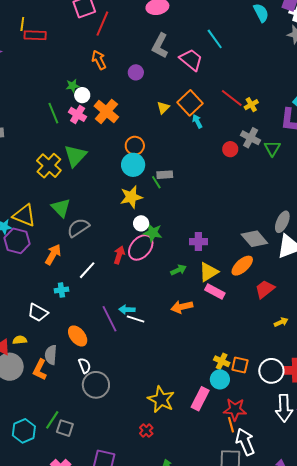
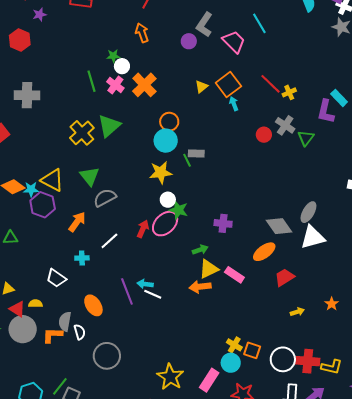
purple circle: (136, 72) -> (189, 41), moved
yellow triangle: (209, 272) -> (209, 269), moved
white semicircle: (85, 366) -> (80, 332), moved
orange L-shape: (40, 370) -> (52, 335), turned 60

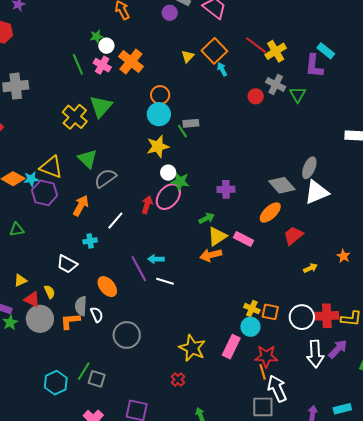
yellow cross: (289, 92) -> (276, 51), size x1.5
white line: (153, 294) -> (165, 281), moved
yellow semicircle: (35, 304) -> (49, 292), turned 72

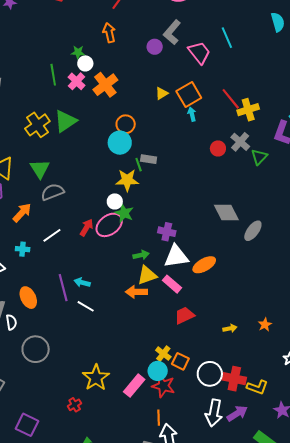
yellow star: (158, 146) -> (127, 180), moved
gray diamond: (282, 185) -> (226, 213), moved
white triangle: (317, 192) -> (176, 256), moved
red trapezoid: (293, 235) -> (184, 315), moved
red star: (266, 356) -> (163, 386), moved

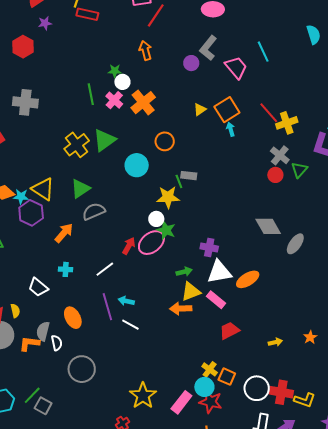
cyan circle: (120, 143) -> (137, 165), moved
red circle: (218, 148) -> (275, 175), moved
green triangle: (40, 169) -> (80, 189), turned 30
white line: (52, 235) -> (105, 269), moved

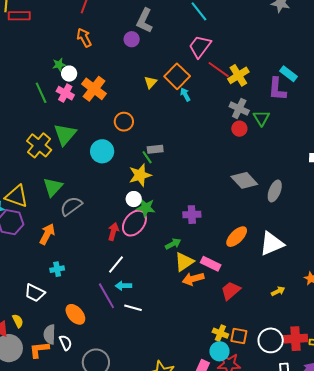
pink trapezoid: (236, 67) -> (200, 47), moved, turned -90
white line: (105, 269) -> (116, 264), moved
white triangle: (219, 272) -> (272, 244), moved
orange arrow: (181, 309) -> (193, 279), moved

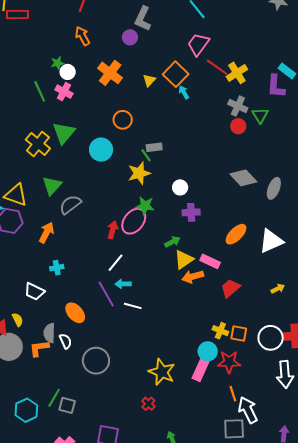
orange cross: (94, 89) -> (110, 73), moved
white circle: (134, 199) -> (180, 187), moved
cyan circle: (219, 351) -> (208, 351), moved

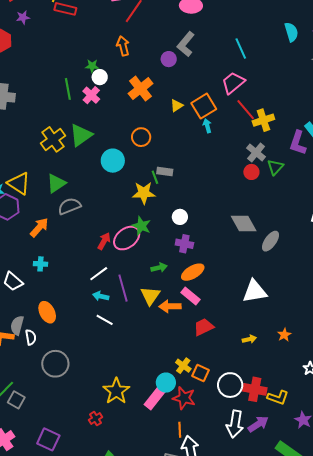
orange ellipse: (236, 234) -> (193, 272), moved
yellow triangle: (184, 260) -> (150, 296), moved, turned -35
purple line: (106, 294) -> (123, 288), moved

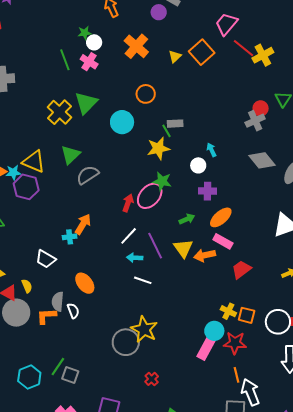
cyan arrow: (207, 126) -> (211, 150), moved
gray cross: (256, 152) -> (255, 121), moved, turned 36
orange arrow: (39, 227) -> (83, 224), moved
gray circle: (55, 364) -> (126, 342), moved
yellow star: (116, 391) -> (144, 329), moved

